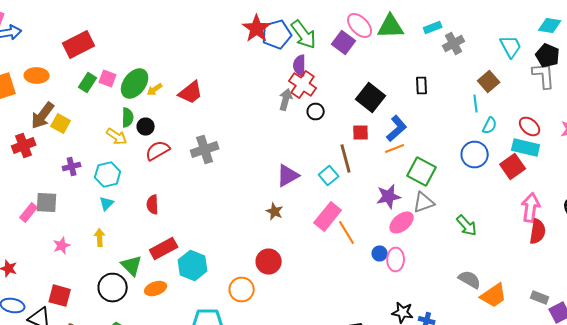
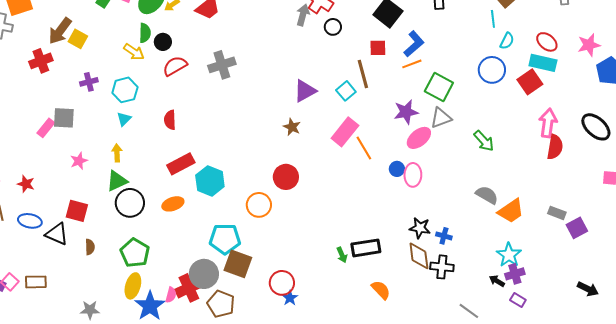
green triangle: (132, 266) -> (117, 181), moved, turned 50

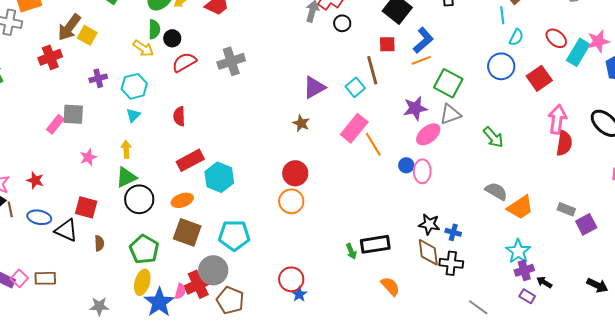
cyan rectangle: (543, 63) -> (578, 52), moved, turned -72
orange circle: (259, 205) -> (291, 201), moved
brown square: (238, 264) -> (187, 232), moved
black arrow: (497, 281) -> (544, 282), moved

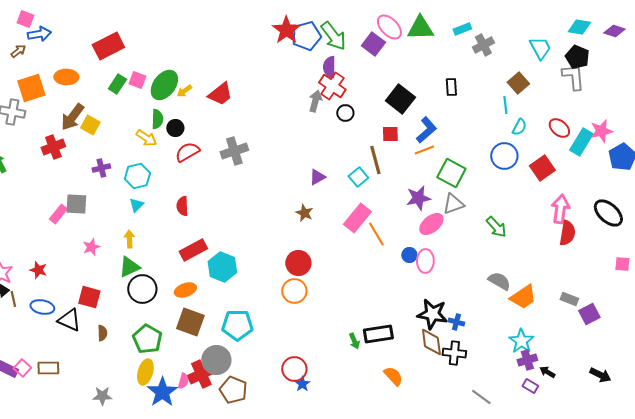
purple triangle: (314, 87) -> (317, 177), size x0.7
black star: (429, 224) -> (432, 314), size x1.4

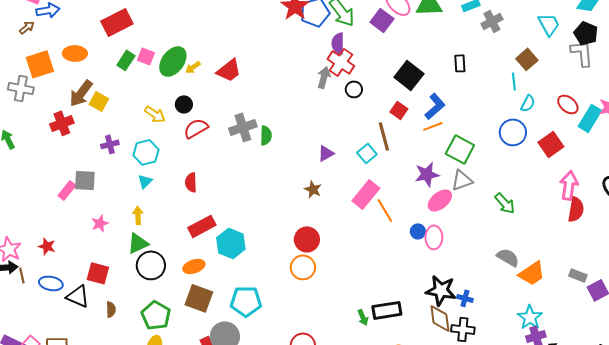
green semicircle: (157, 119) -> (266, 135), moved
red square: (390, 134) -> (399, 110), turned 36

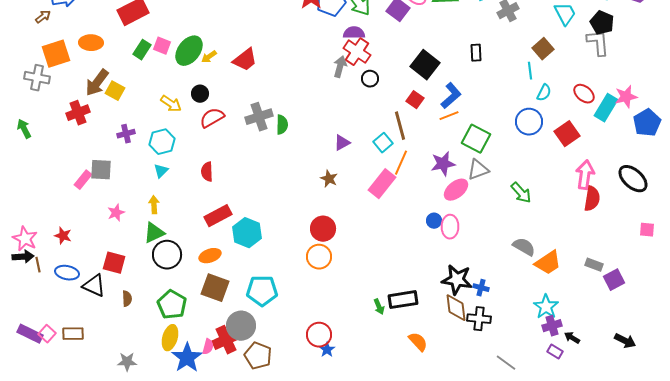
purple semicircle: (338, 43) -> (354, 33), turned 90
orange line: (385, 210) -> (401, 163), moved, turned 55

